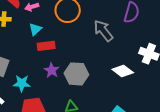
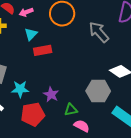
purple star: (52, 70) -> (51, 94), moved
gray hexagon: (76, 74) -> (98, 91), moved

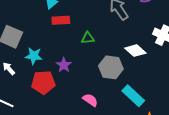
green triangle: (71, 110) -> (88, 38), moved

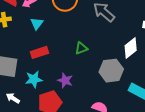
red rectangle: (61, 20) -> (39, 52), moved
white diamond: (135, 51) -> (131, 48), turned -65

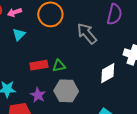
red rectangle: (39, 52) -> (39, 65), moved
gray hexagon: (111, 71) -> (66, 91), moved

